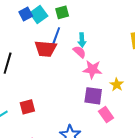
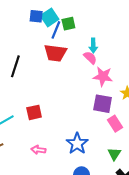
green square: (62, 12) -> (68, 24), moved
blue square: (26, 14) -> (36, 16), turned 32
blue line: (56, 36) -> (56, 30), moved

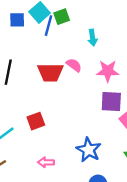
blue square: (36, 16) -> (17, 20), moved
red trapezoid: (55, 53) -> (50, 72), moved
pink semicircle: (90, 58) -> (74, 65), moved

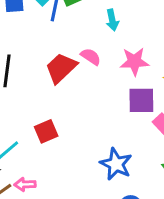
red trapezoid: (50, 72) -> (61, 68), turned 140
pink arrow: (46, 162) -> (25, 184), moved

